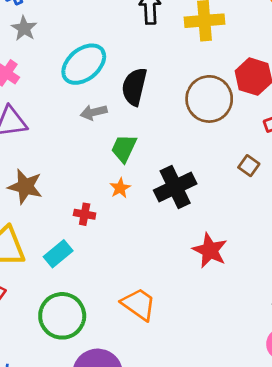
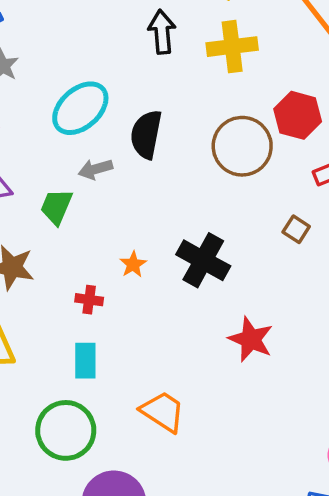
green trapezoid: (124, 148) -> (56, 207), moved
black cross: (175, 187) -> (203, 260), turned -33
cyan rectangle: (58, 254) -> (85, 361), moved, turned -48

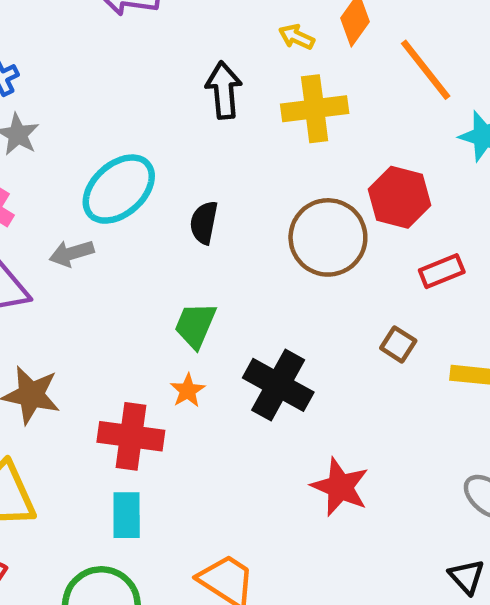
black semicircle: (146, 134) -> (204, 223), size x0.7
gray arrow: (95, 169) -> (72, 253), moved
green trapezoid: (56, 207) -> (195, 325), moved
red cross: (89, 300) -> (131, 436), size x1.8

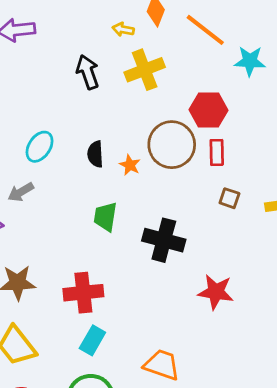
cyan ellipse: (119, 189) -> (40, 147), size x0.7
red rectangle: (442, 271) -> (217, 152), moved, turned -55
orange star: (188, 391) -> (130, 165), moved
cyan rectangle: (127, 515) -> (92, 340), turned 44

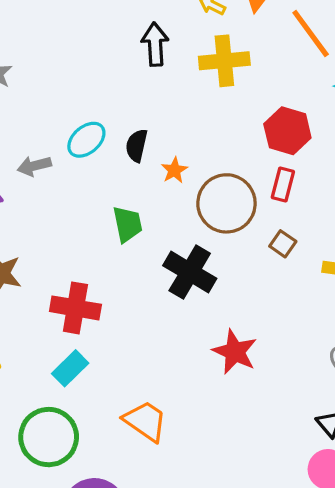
brown circle: (172, 145) -> (226, 203), moved
cyan ellipse: (40, 147) -> (86, 140), moved
green trapezoid: (105, 217) -> (127, 224), turned 144

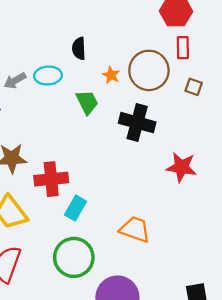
cyan ellipse: (86, 140) -> (48, 76), moved, turned 52
orange star: (174, 170) -> (111, 75), moved
red cross: (75, 308) -> (51, 179), moved

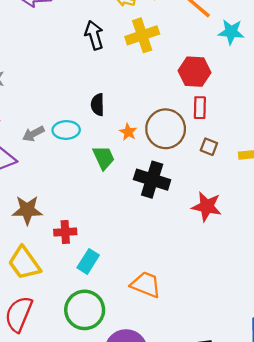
red star: (181, 167) -> (207, 206), moved
red cross: (51, 179) -> (65, 232), size x0.7

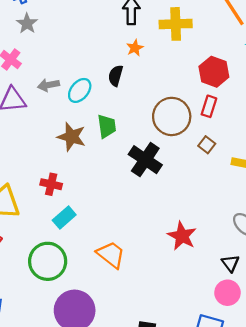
cyan ellipse: (66, 130) -> (80, 90), turned -65
orange star: (128, 132) -> (135, 48), moved
red star: (207, 206) -> (182, 236), moved
brown star: (27, 210) -> (72, 137), moved

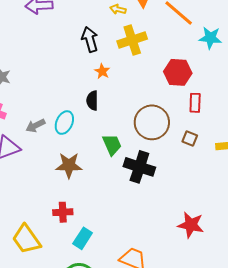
red rectangle: (209, 106) -> (195, 103), moved
green trapezoid: (107, 126) -> (112, 145), moved

